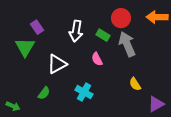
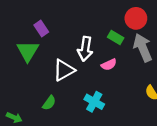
white arrow: (76, 31) -> (85, 49), moved
pink semicircle: (97, 59) -> (109, 65), turned -88

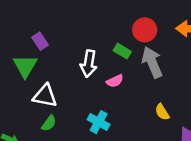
white triangle: (64, 70) -> (45, 96), moved, turned 40

